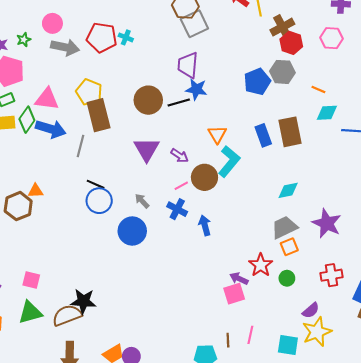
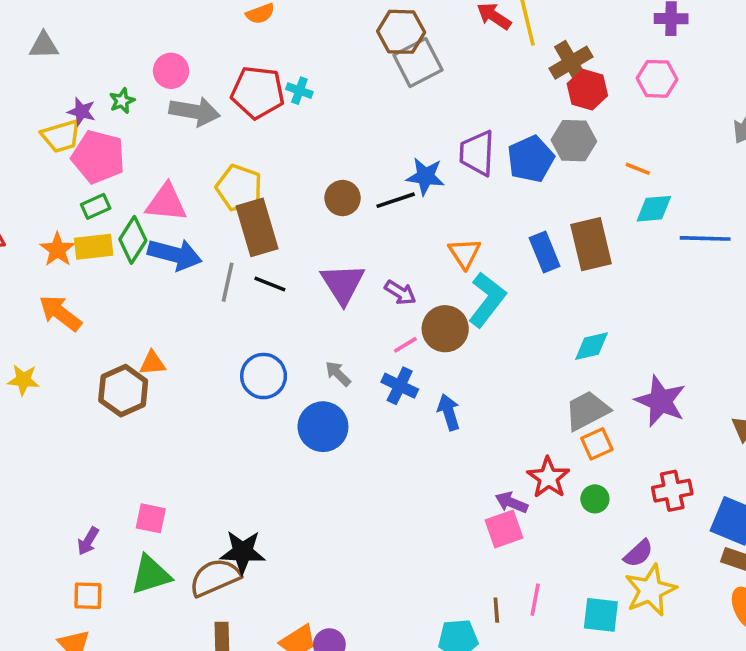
purple trapezoid: (188, 65) -> (477, 153), moved
brown circle: (148, 100) -> (343, 198), size x0.7
black line: (96, 184) -> (270, 284), moved

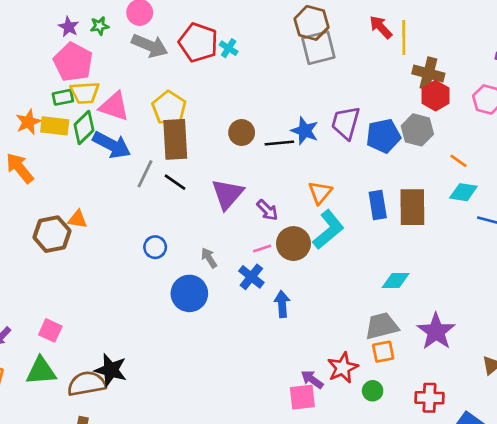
brown cross: (571, 63) -> (428, 73), turned 32
yellow trapezoid: (61, 136) -> (85, 93), moved
blue circle: (264, 376) -> (155, 247), size x0.7

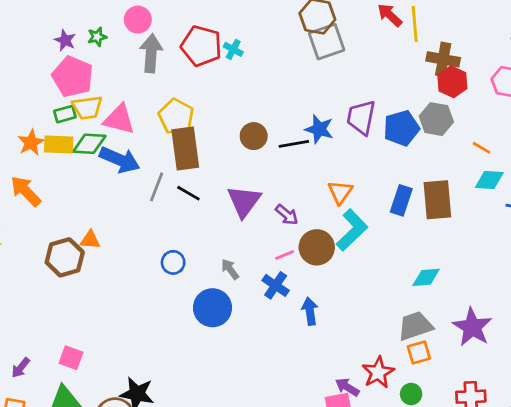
gray arrow: (150, 46) -> (151, 53), turned -104
green diamond: (84, 128) -> (89, 144), turned 52
blue rectangle: (378, 205) -> (401, 200), turned 32

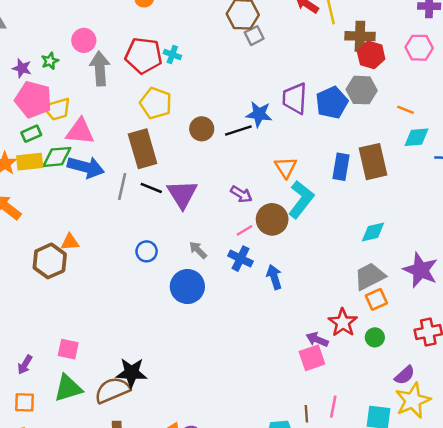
gray square: (327, 42) -> (254, 36), size x0.6
yellow trapezoid: (87, 108) -> (57, 109), moved
yellow pentagon: (176, 116) -> (156, 103), moved
purple triangle: (244, 201) -> (182, 194), moved

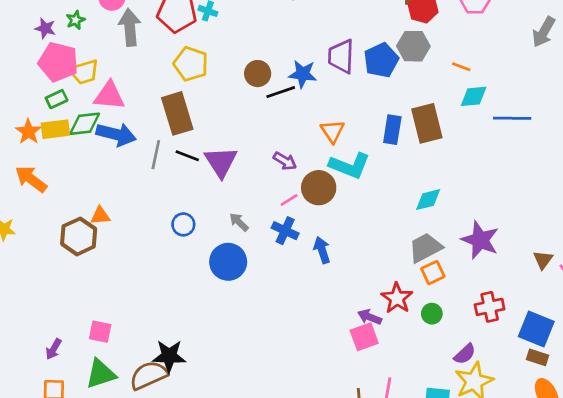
brown circle: (202, 129) -> (258, 74), moved
cyan L-shape: (301, 199) -> (350, 166), turned 75

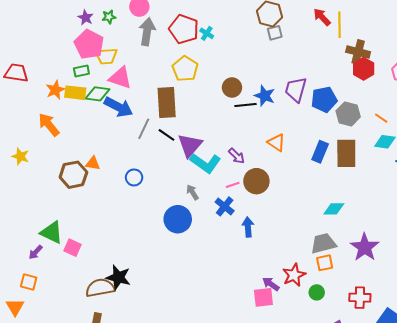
gray hexagon: (413, 46) -> (348, 114), moved
orange triangle: (333, 131) -> (276, 142), turned -36
cyan L-shape: (350, 166) -> (205, 163), moved
blue circle: (183, 224) -> (134, 177), moved
green triangle: (101, 374) -> (52, 232), moved, turned 30

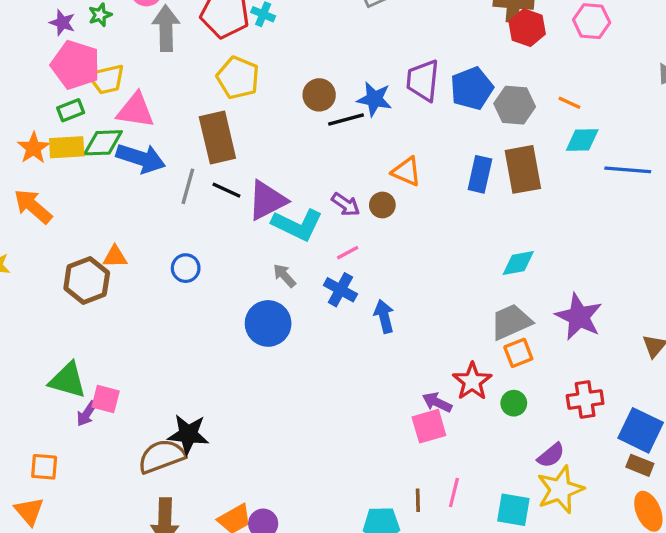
purple triangle: (190, 145) -> (267, 200), turned 32
brown circle: (256, 181) -> (382, 205), moved, size x0.6
purple arrow: (36, 252) -> (87, 414), moved

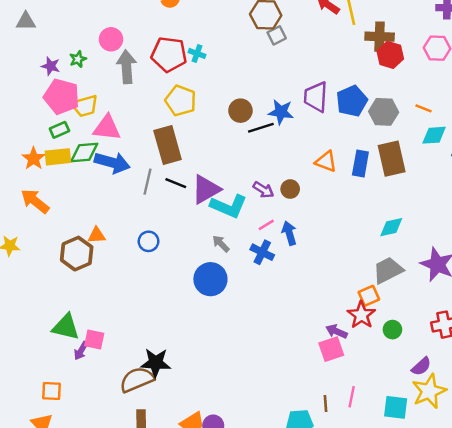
orange triangle: (406, 172) -> (326, 162), moved
blue arrow: (384, 316) -> (289, 233), moved
orange square: (518, 353) -> (369, 296), moved

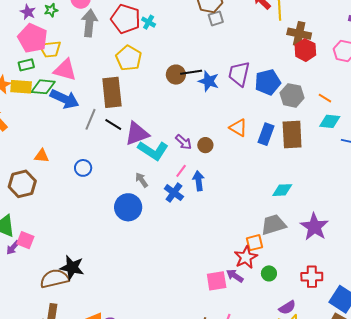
black line: (261, 128) -> (191, 72), moved
pink line: (266, 225) -> (181, 171), turned -32
brown hexagon: (77, 254) -> (22, 184), moved
purple arrow: (336, 331) -> (235, 276), moved

